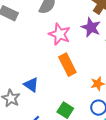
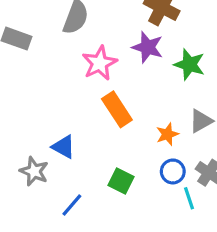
pink star: (60, 34) -> (100, 63), turned 30

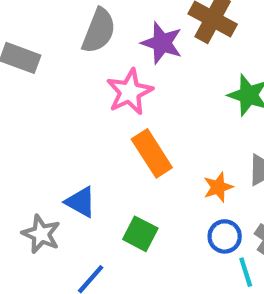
purple star: (148, 47) -> (162, 43), moved
green square: (121, 181) -> (140, 234), moved

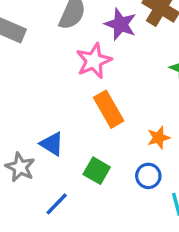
blue circle: (225, 236) -> (148, 176), moved

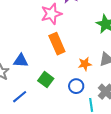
blue triangle: (52, 144) -> (21, 61), turned -35

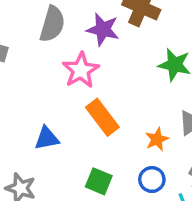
blue triangle: (21, 61) -> (47, 138), moved

